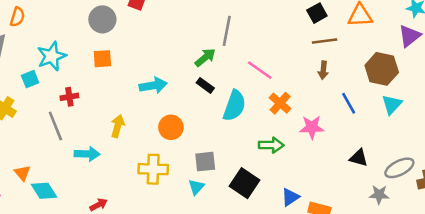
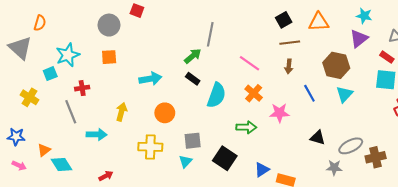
pink line: (260, 70) -> (249, 63), moved
orange triangle: (22, 173) -> (44, 150), turned 32

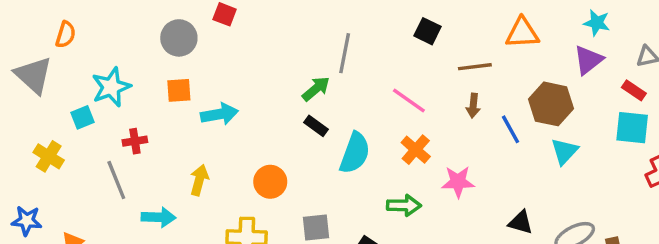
black square: (284, 20) -> (428, 31), moved, turned -35
cyan arrow: (150, 79) -> (219, 114), moved
blue line: (309, 93) -> (510, 129), moved

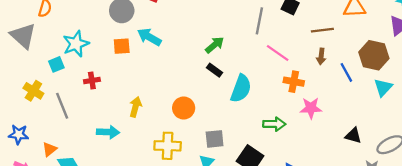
gray line: (345, 53) -> (259, 21), moved
cyan arrow: (219, 114) -> (149, 37), moved, turned -140
orange cross: (416, 150) -> (294, 82), moved, turned -30
gray line: (116, 180) -> (62, 106), moved

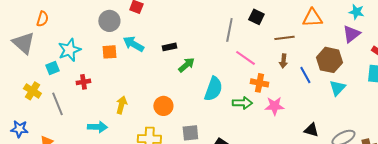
green arrow: (215, 45) -> (186, 65), moved
black rectangle: (215, 70) -> (169, 47), moved, turned -48
green arrow: (274, 124) -> (242, 103), moved

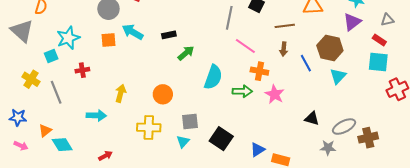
pink star: (274, 106) -> (275, 94), turned 30

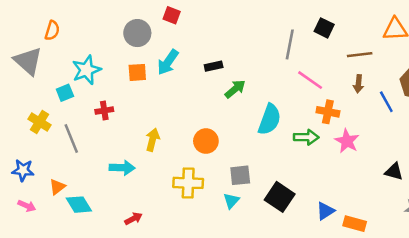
cyan arrow: (133, 32) -> (168, 62), turned -85

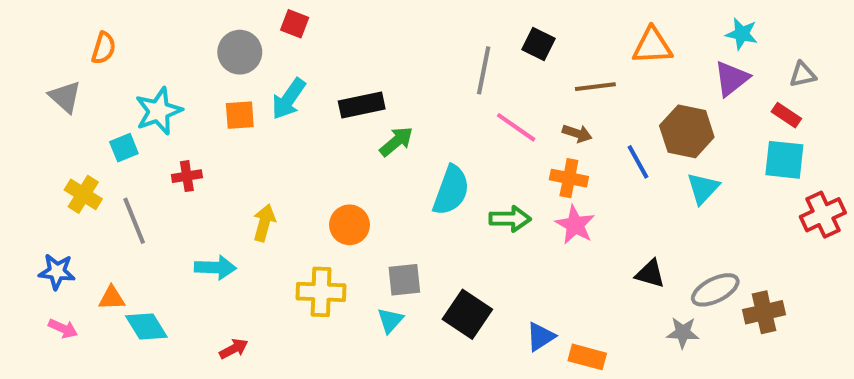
gray triangle: (28, 61) -> (65, 97), size x0.7
black rectangle: (214, 66) -> (362, 105), size x1.5
brown arrow: (358, 84) -> (577, 133), moved, turned -78
orange cross: (328, 112) -> (569, 178), moved
orange triangle: (57, 187) -> (112, 298), turned 36

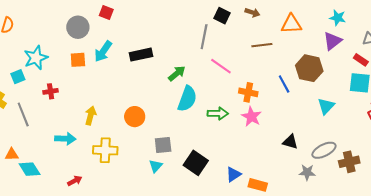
black square: (538, 44) -> (222, 16), moved
brown arrow: (577, 133) -> (252, 12), moved
green arrow: (396, 142) -> (177, 73), moved
cyan triangle: (703, 188) -> (326, 106), moved
yellow cross: (321, 292) -> (105, 150), moved

